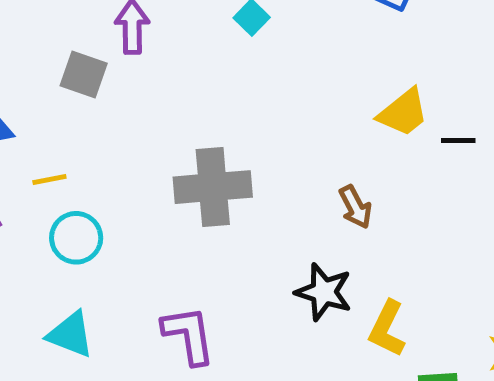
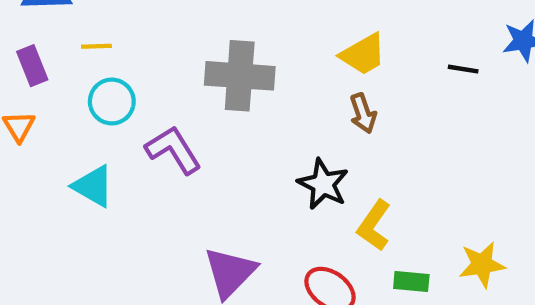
yellow trapezoid: (403, 113) -> (363, 54), moved
purple L-shape: (189, 335) -> (173, 150), moved, turned -32

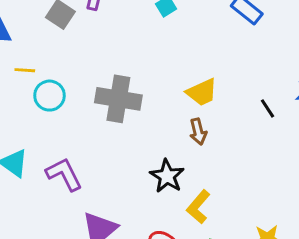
black line: (463, 69) -> (268, 108), turned 42
cyan circle: (112, 102) -> (49, 96), moved
purple L-shape: (173, 150) -> (64, 174), moved

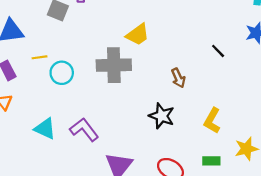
yellow trapezoid: (202, 92) -> (138, 35), moved
black line: (268, 108) -> (218, 51), moved
yellow L-shape: (198, 207) -> (212, 121), moved

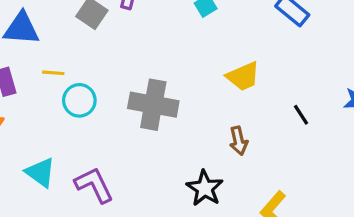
yellow trapezoid: (138, 35) -> (243, 76), moved

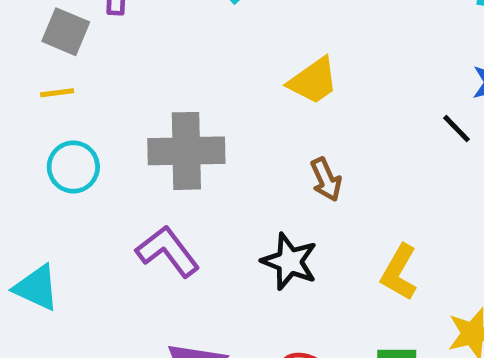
yellow line: (53, 73) -> (57, 93), moved
black line: (301, 115) -> (456, 129), moved
purple L-shape: (94, 185) -> (168, 251), moved

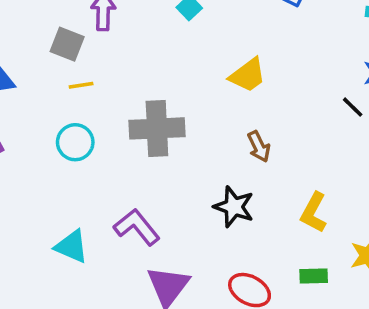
yellow line: (57, 93) -> (81, 85), moved
purple L-shape: (168, 251) -> (137, 227), moved
cyan triangle: (36, 288) -> (71, 247), moved

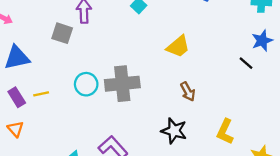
yellow line: (81, 85) -> (41, 94), moved
cyan circle: (75, 142) -> (86, 84), moved

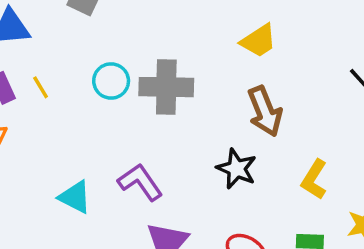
brown arrow: (188, 92) -> (265, 111), size x1.6
yellow line: (41, 94) -> (41, 87), turned 64

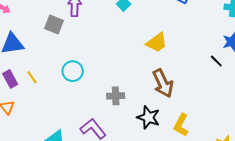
gray cross: (166, 87) -> (116, 96), moved, size x0.6
yellow L-shape: (314, 179) -> (181, 125), moved

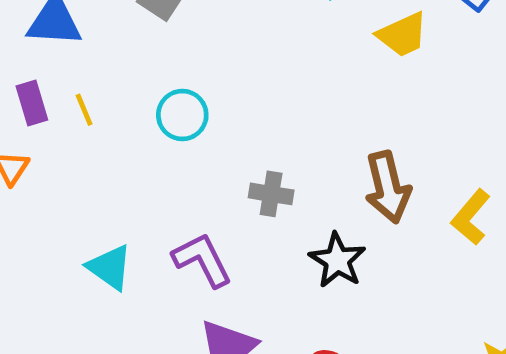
yellow trapezoid: (157, 43) -> (402, 35), moved
yellow L-shape: (181, 125) -> (471, 217), moved

